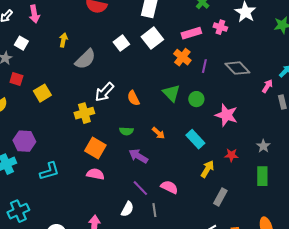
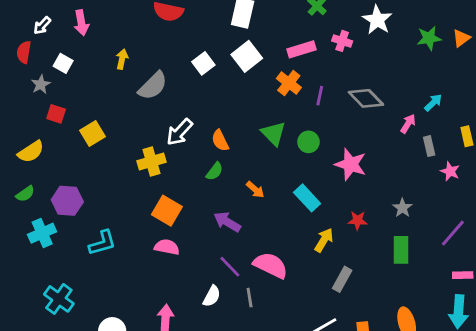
green semicircle: (126, 131) -> (215, 171), moved, turned -56
pink semicircle: (169, 187) -> (271, 265), size x1.4
cyan cross: (18, 211) -> (59, 299), turned -30

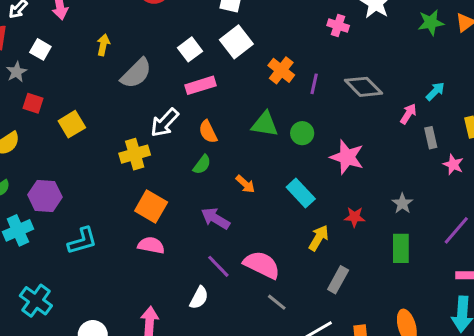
pink rectangle: (301, 49) -> (200, 85), moved
green triangle: (273, 133) -> (265, 124), turned -36
gray line: (250, 298) -> (277, 302), moved, turned -42

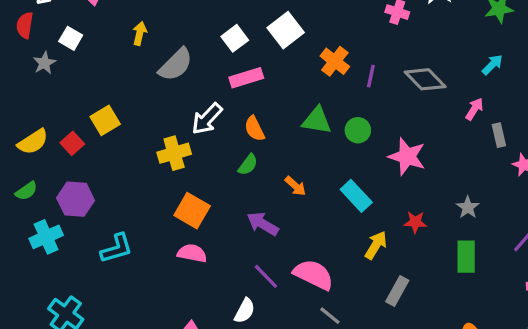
cyan arrow: (435, 91) -> (492, 65), moved
red square: (33, 103) -> (72, 143), moved, turned 30

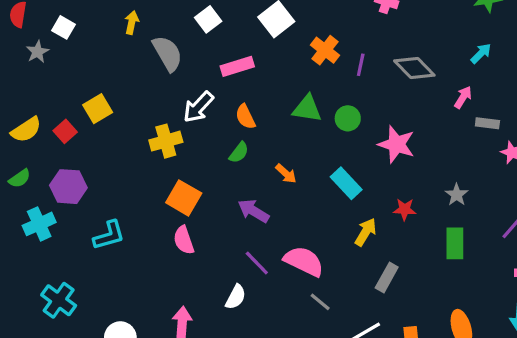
white square: (235, 38) -> (208, 19), moved
gray semicircle: (176, 65) -> (167, 53), turned -75
gray rectangle: (499, 135) -> (487, 123), turned -70
pink semicircle: (192, 253) -> (184, 240), turned -120

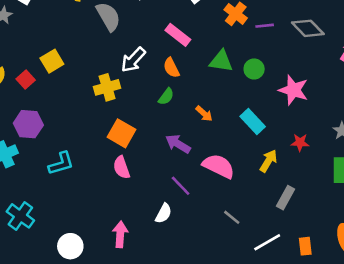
purple line: (361, 65) -> (265, 26), turned 72
pink rectangle: (237, 66) -> (178, 35), moved, turned 55
pink semicircle: (304, 261) -> (219, 166), moved

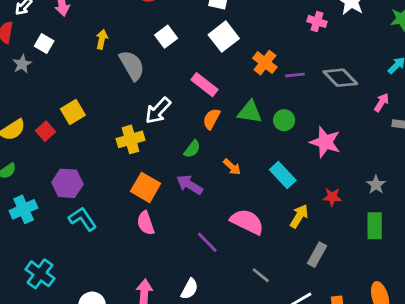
orange semicircle: (171, 68) -> (211, 119), moved, turned 54
purple hexagon: (28, 124) -> (67, 183), moved
purple arrow: (178, 144) -> (189, 185), moved
cyan L-shape: (61, 163) -> (83, 219), turned -108
white semicircle: (163, 213) -> (189, 289), moved

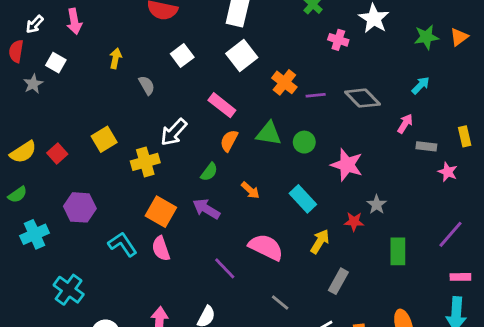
gray semicircle: (132, 65) -> (147, 85), size x0.6
yellow square: (73, 112) -> (104, 139), moved
gray star: (376, 185) -> (377, 205), moved
cyan L-shape: (83, 219) -> (123, 244), moved
cyan cross: (40, 274) -> (69, 290), moved

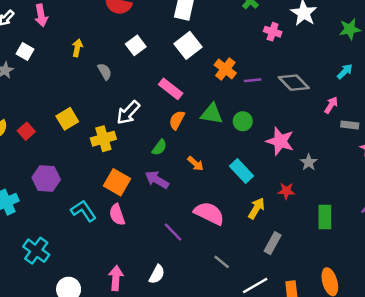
gray star: (377, 205) -> (309, 162), moved

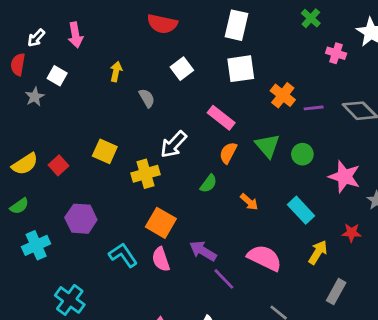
white square: (188, 45) -> (241, 69), turned 30
green triangle: (212, 114) -> (267, 146), turned 40
yellow square: (67, 119) -> (105, 151), turned -35
purple arrow: (157, 180) -> (203, 251), moved

